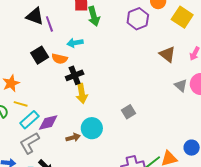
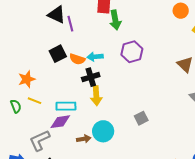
purple hexagon: (138, 19) -> (132, 52), moved
cyan arrow: (75, 43) -> (95, 57), moved
cyan rectangle: (29, 120) -> (66, 106), moved, turned 36

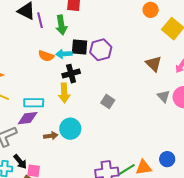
green arrow: (115, 20) -> (61, 25), moved
black square: (58, 54) -> (80, 47), moved, turned 30
black cross: (91, 77) -> (71, 74), moved
gray square: (141, 118) -> (108, 101), moved, turned -32

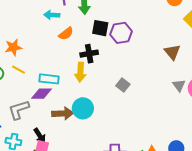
cyan arrow: (64, 54) -> (52, 15), moved
orange semicircle: (46, 56) -> (66, 34), turned -63
brown arrow: (51, 136) -> (63, 114), size x1.5
black arrow: (20, 162) -> (40, 136), moved

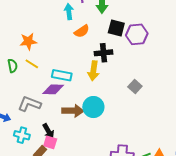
cyan arrow: (52, 15) -> (69, 12), turned 77
gray L-shape: (19, 110) -> (29, 104), turned 35

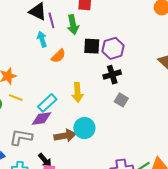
black cross: (104, 53) -> (112, 75), moved
cyan rectangle: (62, 75) -> (47, 103), turned -42

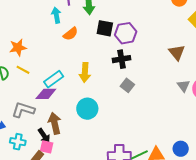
brown arrow: (65, 136) -> (55, 123), moved, turned -100

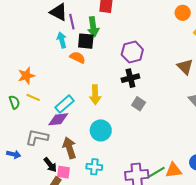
black square: (105, 28) -> (86, 41), moved
orange semicircle: (71, 34) -> (78, 57), turned -112
black arrow: (44, 136) -> (50, 165), moved
cyan cross: (18, 142) -> (94, 167), moved

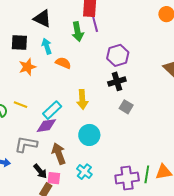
purple line: (72, 22) -> (95, 24), moved
black square: (86, 41) -> (19, 43), moved
orange star: (26, 76) -> (27, 67), moved
cyan cross: (94, 167) -> (84, 172), turned 35
green line: (157, 172) -> (147, 174), turned -48

